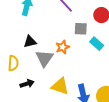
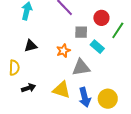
gray triangle: (44, 58) -> (81, 67), moved, turned 48

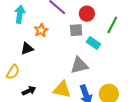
red circle: (101, 18) -> (87, 14), moved
orange star: (63, 51) -> (41, 30), moved
yellow semicircle: (14, 68) -> (13, 72), turned 35

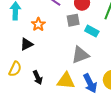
black arrow: (29, 91) -> (38, 78), moved, turned 96

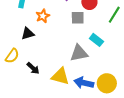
cyan rectangle: (92, 31) -> (96, 40), moved
black arrow: (38, 78) -> (33, 68), turned -32
blue arrow: (90, 83) -> (84, 83), turned 120

